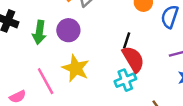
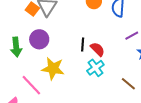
black line: (127, 40) -> (83, 44), moved
red semicircle: (133, 59) -> (98, 49), size x0.7

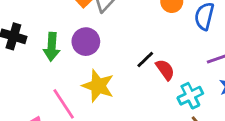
black line: (83, 44) -> (145, 59), turned 32
cyan cross: (95, 68) -> (190, 96), moved

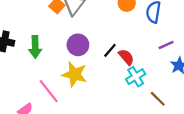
purple circle: (86, 42) -> (78, 45), moved
cyan cross: (190, 96) -> (136, 77), moved

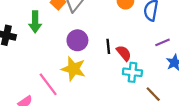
green arrow: (35, 47) -> (35, 22), moved
black line: (110, 50) -> (108, 46), turned -48
cyan cross: (136, 77) -> (132, 72), turned 36

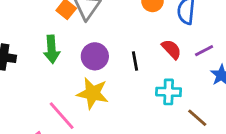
green arrow: (35, 22) -> (52, 49), moved
red semicircle: (124, 53) -> (171, 49), moved

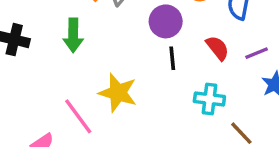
purple circle: (95, 56) -> (166, 21), moved

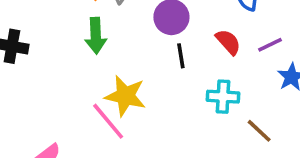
green arrow: (73, 35) -> (96, 36), moved
pink line: (78, 116) -> (108, 121), moved

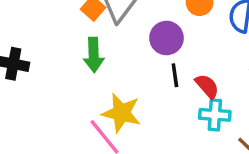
red semicircle: (228, 42) -> (207, 86), moved

